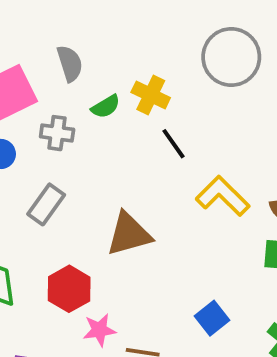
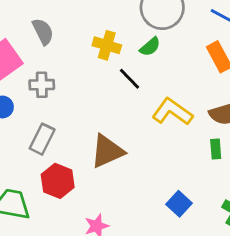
green semicircle: (106, 106) -> (150, 47), moved
red hexagon: (69, 289) -> (58, 181), moved

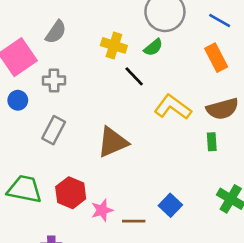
gray semicircle: (43, 32) -> (56, 32), turned 60
red hexagon: (58, 181) -> (71, 193), moved
blue square: (179, 204) -> (170, 205), moved

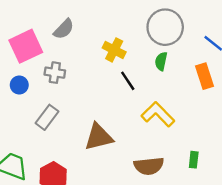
green semicircle: (153, 47) -> (161, 61), moved, turned 132
brown semicircle: (222, 109) -> (149, 166), moved
green rectangle: (212, 142) -> (194, 160), moved

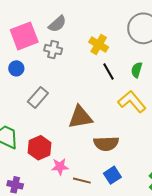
green semicircle: (161, 61) -> (137, 70), moved
gray cross: (55, 73) -> (53, 50), moved
brown semicircle: (149, 166) -> (106, 144), moved

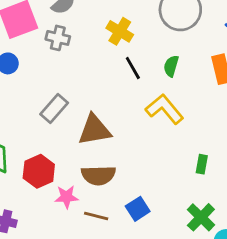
gray rectangle: (38, 97) -> (54, 109), moved
brown semicircle: (106, 144) -> (98, 175), moved

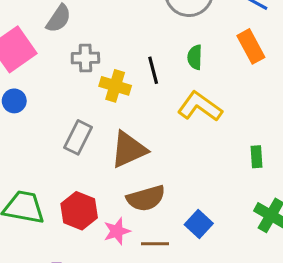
yellow cross: (120, 31) -> (115, 86), moved
gray cross: (58, 38) -> (85, 58), moved
black line: (133, 68) -> (153, 70), turned 30

